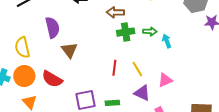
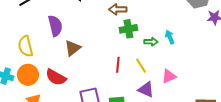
green arrow: (150, 31) -> (151, 42), moved
brown triangle: (69, 50) -> (73, 48), turned 30

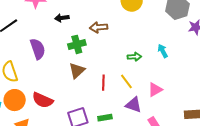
green cross: (128, 29) -> (77, 44), moved
cyan arrow: (170, 37) -> (163, 51), moved
brown triangle: (73, 48) -> (77, 70), moved

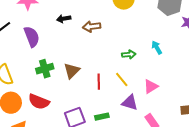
black arrow: (62, 18) -> (64, 19), moved
green cross: (77, 44) -> (45, 69), moved
purple semicircle: (38, 49) -> (32, 37), moved

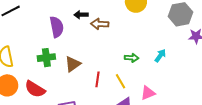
black arrow: (64, 19) -> (81, 15), moved
purple semicircle: (32, 37) -> (57, 27), moved
cyan arrow: (157, 47) -> (160, 56), turned 56

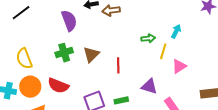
yellow line: (120, 81) -> (163, 51), moved, turned 56
pink triangle: (148, 93) -> (179, 66), moved

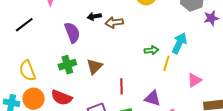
cyan arrow: (176, 31) -> (179, 43), size x1.5
red line: (118, 65) -> (121, 86), moved
pink triangle: (179, 66) -> (194, 80), moved

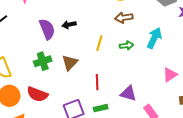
black arrow: (94, 16) -> (69, 25), moved
brown arrow: (114, 22) -> (124, 18), moved
yellow line: (166, 63) -> (99, 43), moved

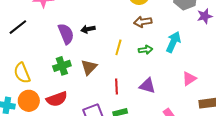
red semicircle: (37, 94) -> (57, 99), turned -40
purple triangle: (128, 94) -> (147, 86), moved

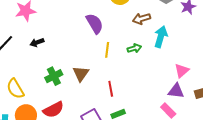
brown arrow: (143, 22) -> (141, 19), moved
black arrow: (88, 29) -> (37, 42), moved
purple semicircle: (66, 34) -> (95, 24), moved
purple triangle: (147, 86) -> (176, 91), moved

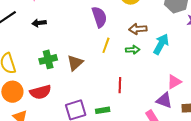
brown arrow: (141, 19) -> (138, 29), moved
red line: (111, 89) -> (120, 85), moved

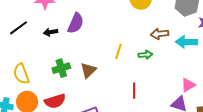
purple semicircle: (99, 17) -> (76, 23), moved, turned 45
brown arrow: (138, 29) -> (160, 34), moved
cyan arrow: (161, 44) -> (186, 42), moved, turned -115

